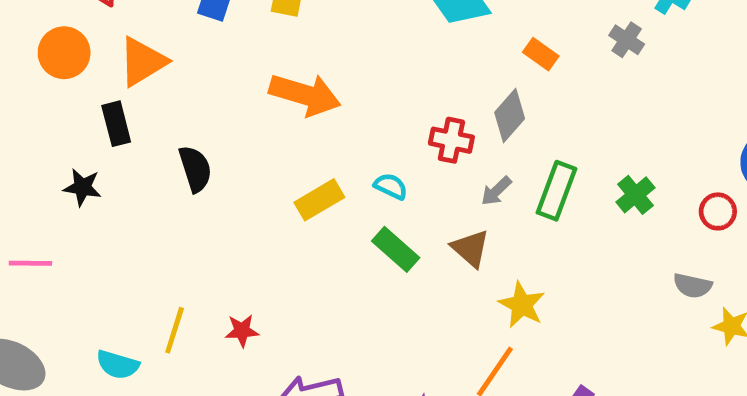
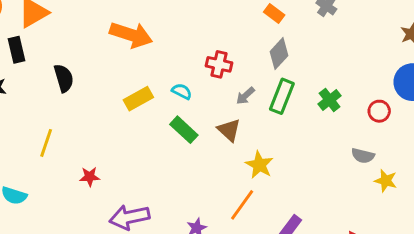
gray diamond: (510, 116) -> (279, 54), moved
yellow line: (175, 330) -> (46, 143), moved

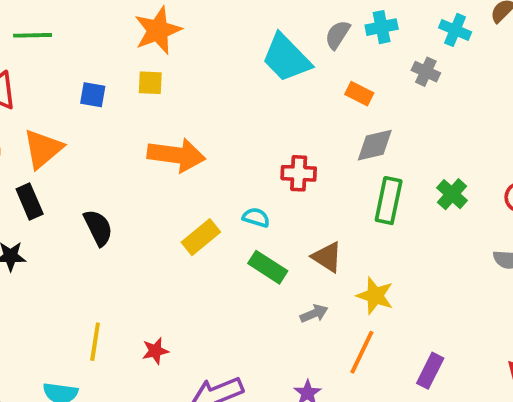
gray diamond: (279, 54) -> (375, 145), turned 44
gray arrow: (245, 96) -> (314, 314), moved, turned -150
yellow line: (46, 143) -> (95, 342), moved

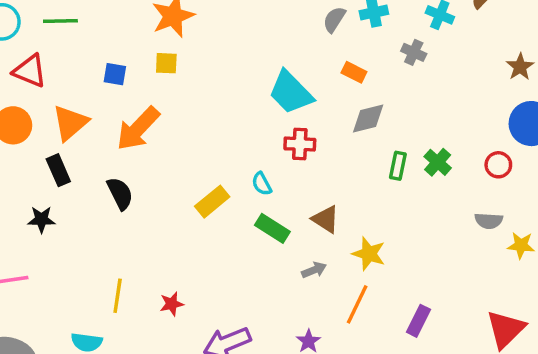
cyan trapezoid: (286, 58) -> (291, 92), moved
orange arrow: (176, 155) -> (138, 129), moved, turned 126
green rectangle: (389, 201) -> (398, 166), moved, size x0.7
cyan semicircle: (256, 217) -> (262, 184), turned -135

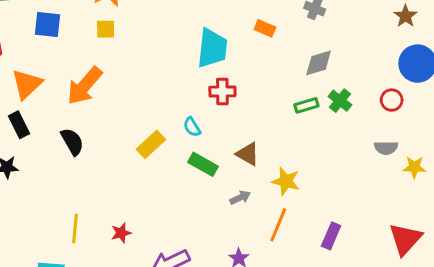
blue square: (115, 74) -> (48, 24), moved, size x1.4
cyan trapezoid: (291, 92) -> (212, 48), turned -126
gray diamond: (368, 119) -> (319, 63), moved
green rectangle: (398, 166) -> (306, 105), turned 65

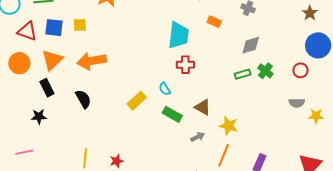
blue square: (48, 24) -> (54, 28), moved
yellow square: (106, 29) -> (80, 25), moved
orange arrow: (85, 86) -> (92, 61), turned 40

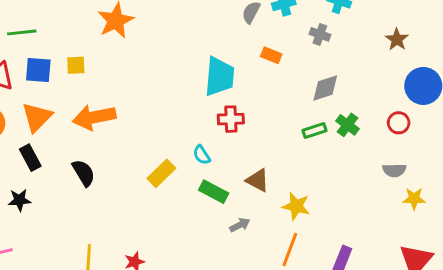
brown star: (310, 13) -> (397, 39), moved
yellow star: (316, 116) -> (414, 199), moved
gray arrow: (198, 137) -> (240, 225), moved

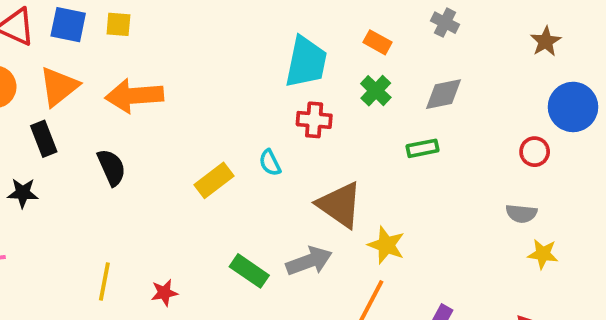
green cross: (347, 125) -> (376, 91), moved
brown triangle: (258, 180) -> (340, 205), size x1.5
green rectangle: (214, 192) -> (249, 271), moved
gray arrow: (240, 225) -> (309, 261), size x1.6

